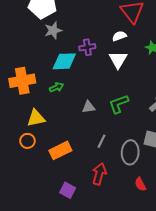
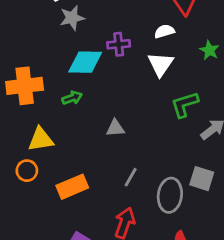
green L-shape: (119, 104) -> (185, 104), moved

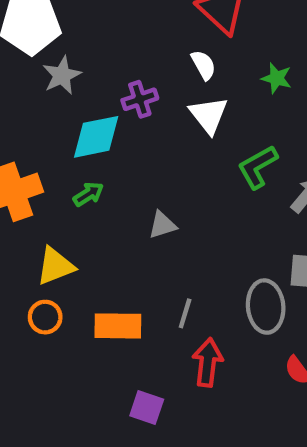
white semicircle: (164, 31) -> (204, 65), turned 90
gray line: (131, 177) -> (185, 313), moved
orange rectangle: (72, 187) -> (118, 326), turned 36

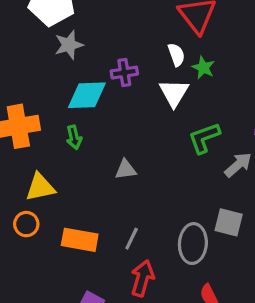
green star: (277, 78) -> (203, 68), moved
green arrow: (88, 194) -> (74, 137), turned 100

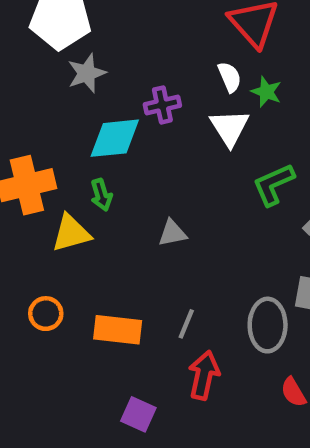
yellow triangle: (40, 187) -> (71, 233), moved

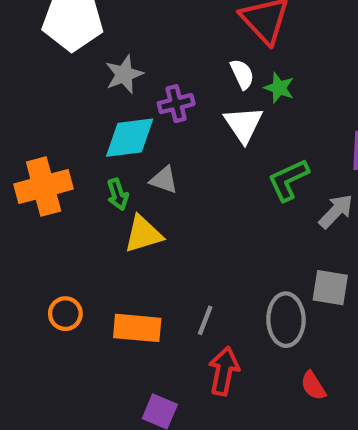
gray star: (87, 73) -> (124, 74), moved
yellow triangle: (71, 233) -> (143, 234), moved
gray triangle: (172, 233) -> (164, 180), moved, turned 32

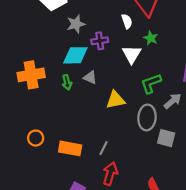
white semicircle: (242, 74) -> (127, 21), moved
yellow triangle: (143, 234) -> (116, 100), moved
gray ellipse: (286, 320) -> (147, 117), moved

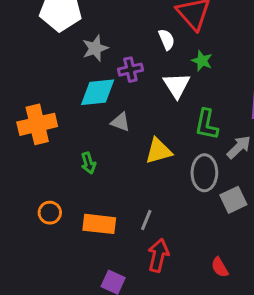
green arrow: (67, 82) -> (88, 163), moved
green L-shape: (151, 83) -> (207, 124), turned -55
gray square: (166, 138) -> (233, 200), turned -36

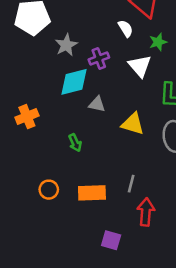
green star: (202, 61) -> (158, 42), turned -30
orange cross: (37, 124) -> (27, 117), size x0.7
yellow triangle: (159, 151) -> (133, 124), turned 40

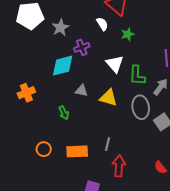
gray star: (66, 45) -> (60, 28), moved
white triangle: (140, 66) -> (115, 64), moved
gray triangle: (97, 104) -> (81, 91), moved

